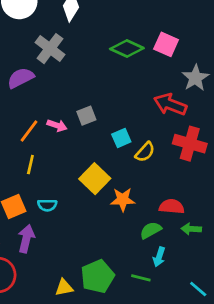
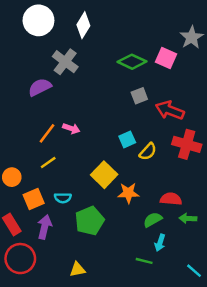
gray star: (195, 78) -> (192, 37), moved
gray square: (86, 116) -> (139, 96), moved
yellow line: (30, 165) -> (48, 163), turned 42
green pentagon: (98, 276) -> (90, 221), moved

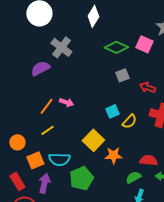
white diamond: (83, 25) -> (93, 16), moved
red arrow: (170, 110) -> (147, 87), size x0.7
cyan semicircle: (63, 198) -> (59, 159), size x1.5

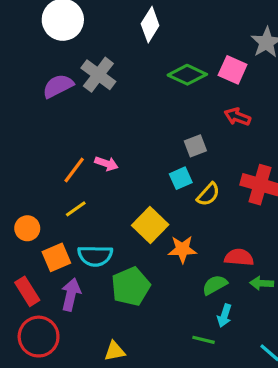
purple semicircle: (40, 68) -> (58, 86), moved
gray square: (122, 75) -> (195, 146), moved
red arrow: (147, 87) -> (237, 117), moved

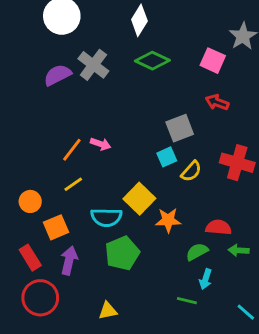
green diamond: (187, 75) -> (152, 61), moved
gray square: (195, 146) -> (180, 128), size x1.4
cyan semicircle: (95, 256) -> (106, 217), moved

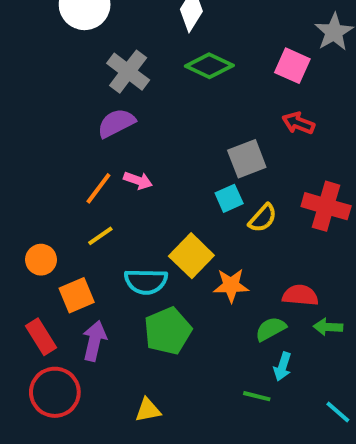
purple semicircle: (57, 75) -> (116, 123), moved

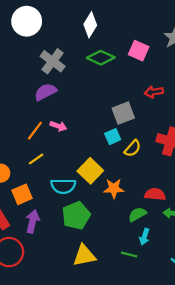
pink square: (292, 66) -> (139, 51), moved
red arrow: (298, 123) -> (154, 92), turned -30
yellow triangle: (148, 410) -> (84, 256), moved, size x1.5

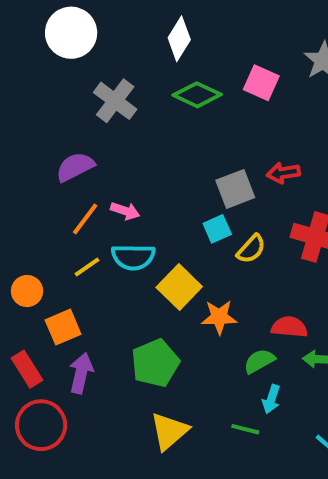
purple semicircle: (45, 92) -> (75, 167), moved
red arrow: (154, 92) -> (283, 173), moved
cyan semicircle: (63, 186) -> (133, 257), moved
yellow triangle: (84, 256) -> (169, 431), turned -30

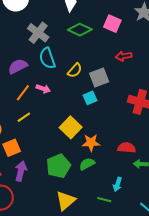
red arrow: (283, 173) -> (124, 56), moved
yellow semicircle: (251, 249) -> (75, 70), moved
cyan semicircle: (133, 257) -> (47, 58), moved, turned 70
green semicircle: (259, 361) -> (87, 164), moved

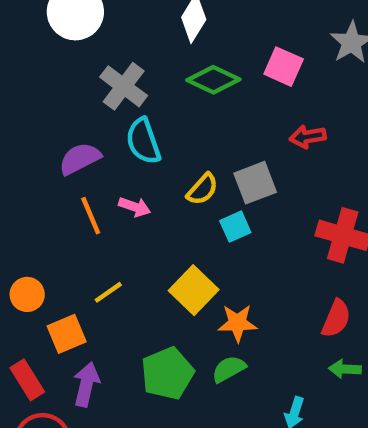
yellow semicircle: (75, 70) -> (202, 189), moved
orange line: (23, 93) -> (91, 216), turned -60
yellow line: (24, 117) -> (108, 292), moved
red semicircle: (127, 148) -> (336, 319), moved, turned 108

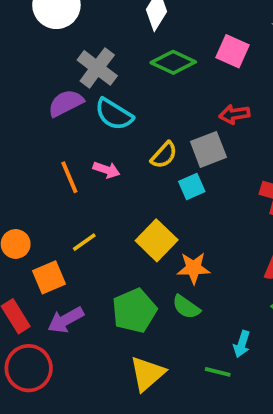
red arrow: (308, 137) -> (234, 114), moved
cyan semicircle: (143, 141) -> (114, 114), turned -39
purple semicircle: (80, 159) -> (66, 103), moved
green semicircle: (229, 369) -> (186, 307), turned -116
purple arrow: (86, 384) -> (66, 320), turned -132

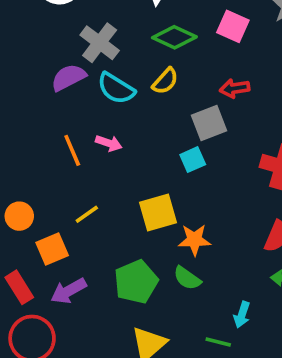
yellow semicircle: (164, 155) -> (165, 81), moved
yellow square: (157, 240) -> (158, 212), turned 30

